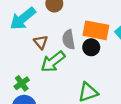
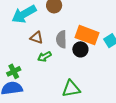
brown triangle: (41, 42) -> (36, 38), turned -40
green arrow: (53, 62) -> (44, 57), size x0.6

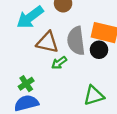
brown triangle: (36, 38) -> (47, 42), size x1.5
gray semicircle: (61, 39) -> (76, 41), size x1.4

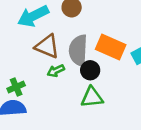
black circle: (99, 50) -> (90, 70), moved
green triangle: (94, 96) -> (92, 97), moved

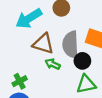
green arrow: (56, 71) -> (53, 64), turned 56

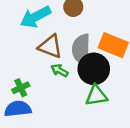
black circle: (82, 61) -> (94, 69), size x1.6

